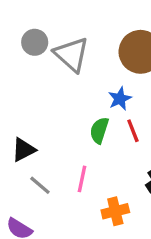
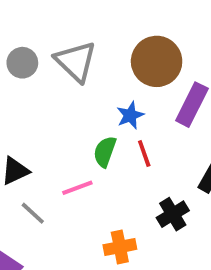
gray circle: (35, 42) -> (22, 63), moved
pink line: (82, 179) -> (77, 188), moved, turned 56

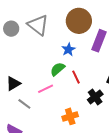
green semicircle: (105, 152) -> (58, 69), turned 35
red line: (144, 154) -> (76, 77), moved

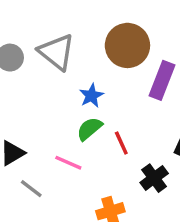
blue star: (68, 49) -> (91, 96), moved
pink line: (46, 89) -> (68, 163), turned 49

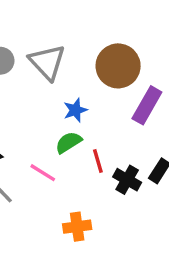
black cross: (154, 178) -> (127, 180), moved, turned -32

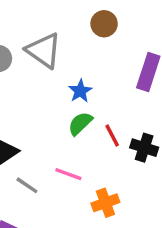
brown circle: (118, 66) -> (104, 24), moved, size x0.6
pink line: (43, 173) -> (68, 174), moved

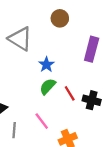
pink line: (68, 174) -> (42, 121), turned 36
gray line: (27, 185) -> (14, 130), turned 63

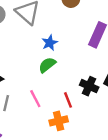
red line: (70, 93) -> (68, 100), moved

